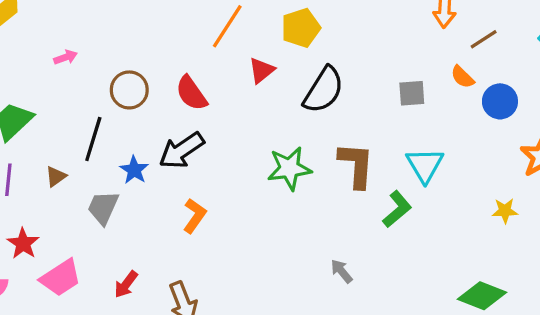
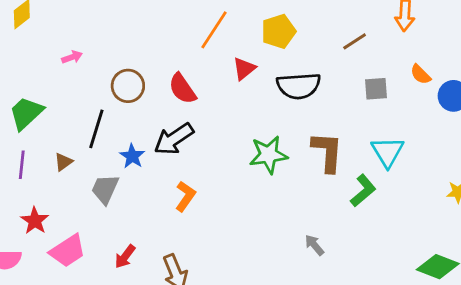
brown line: (484, 39) -> (355, 41), moved
black semicircle: (324, 90) -> (299, 86), turned 54

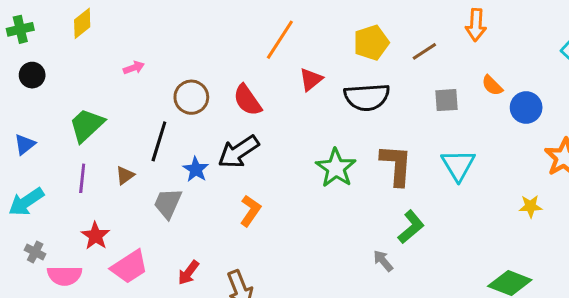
yellow pentagon: (279, 31) -> (371, 43), moved
green star: (268, 155) -> (336, 168), turned -30
green L-shape: (363, 191) -> (411, 227), moved

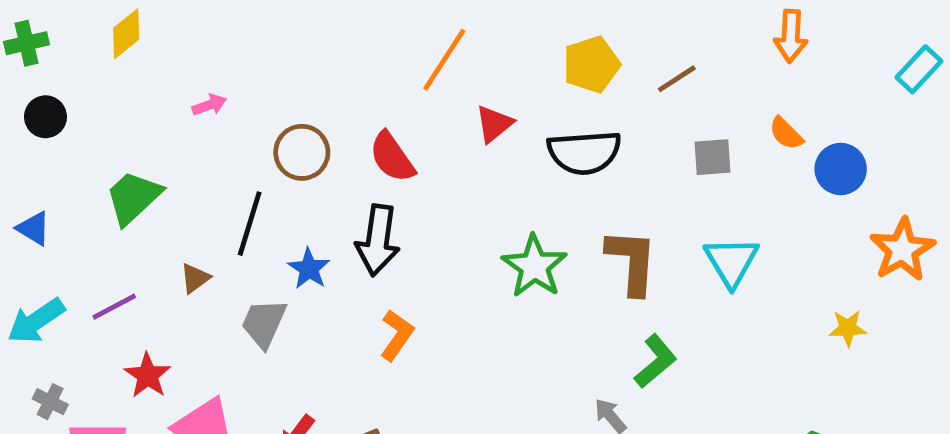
orange arrow: (476, 25) -> (791, 36), moved
blue triangle: (25, 144) -> (34, 228), turned -50
black arrow: (239, 152) -> (378, 240), turned -48
purple line: (82, 178) -> (114, 307), moved, turned 56

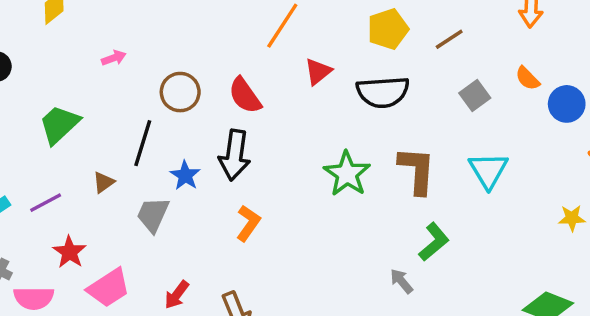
gray square: (712, 157) -> (475, 95), turned -32

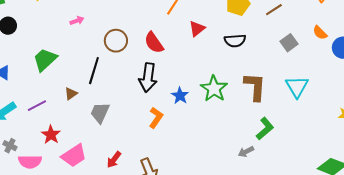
black semicircle: (383, 92) -> (235, 41), size x0.7
blue star: (185, 175) -> (180, 96), moved
gray arrow: (402, 281) -> (246, 152), turned -77

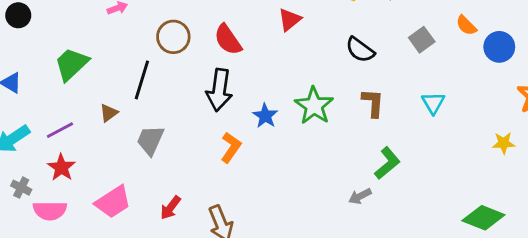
black semicircle: (235, 41) -> (360, 50), moved, turned 40
brown L-shape: (255, 87) -> (373, 103), size x0.7
cyan triangle: (297, 87) -> (433, 103), size x0.7
red star: (51, 135) -> (61, 167), moved

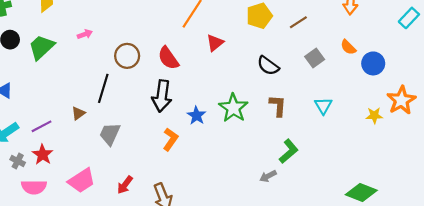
green trapezoid: (71, 64) -> (41, 47), moved
yellow star: (504, 143) -> (374, 115), moved
gray cross: (21, 188) -> (18, 161), moved

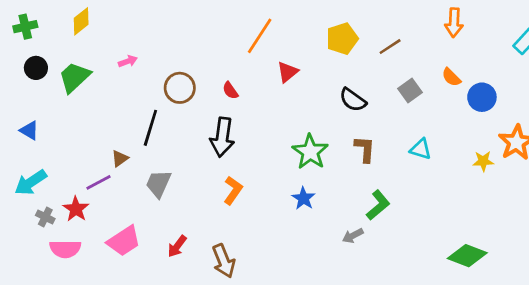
red semicircle: (168, 58) -> (230, 91), size x0.6
cyan triangle: (323, 106) -> (421, 149), turned -42
blue star: (196, 115) -> (304, 198), moved
purple line: (41, 126) -> (99, 182), moved

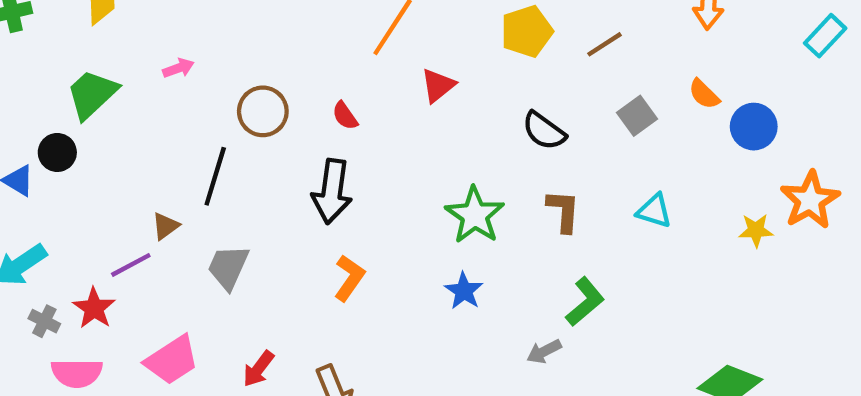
black circle: (36, 68) -> (57, 152), moved

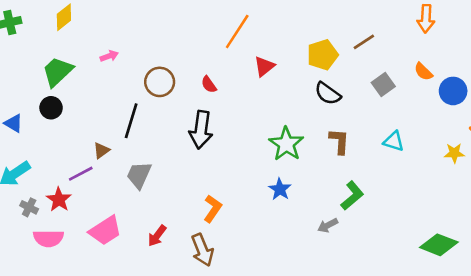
yellow pentagon: (527, 31) -> (322, 55), moved
black circle: (57, 152) -> (51, 108), moved
orange L-shape: (349, 278) -> (213, 209), moved

